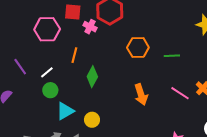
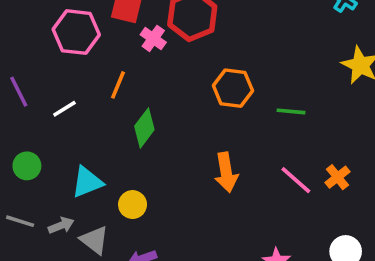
green circle: (50, 90) -> (27, 166), moved

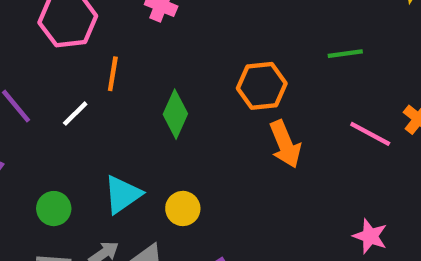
orange line: (118, 85) -> (113, 74), moved
orange hexagon: (233, 88) -> (262, 86), moved
green circle: (27, 166) -> (54, 209), moved

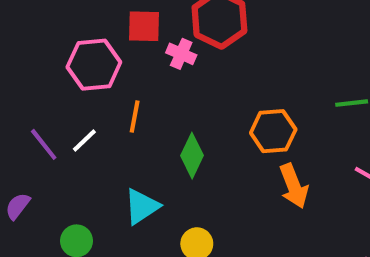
white line: (75, 114) -> (84, 140), moved
cyan triangle: (123, 194) -> (142, 206), moved

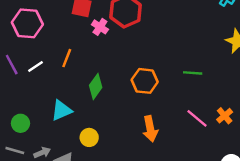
pink hexagon: (94, 65) -> (27, 23), moved
orange arrow: (294, 186) -> (150, 129), moved

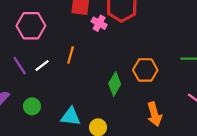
green diamond: (96, 86) -> (115, 84), moved
cyan triangle: (61, 110) -> (71, 117), moved, turned 35
green circle: (20, 123) -> (32, 106), moved

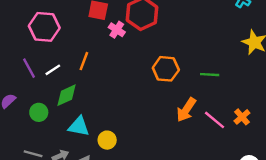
orange hexagon: (145, 70) -> (166, 69), moved
green diamond: (115, 84) -> (66, 95), moved, turned 30
orange arrow: (154, 114) -> (186, 110), moved, turned 45

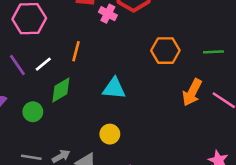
cyan triangle: (79, 126) -> (114, 88), moved

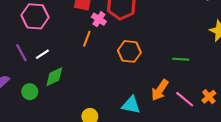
orange line: (76, 51) -> (87, 39), moved
orange hexagon: (165, 51) -> (129, 51), moved
cyan triangle: (114, 88) -> (131, 105), moved

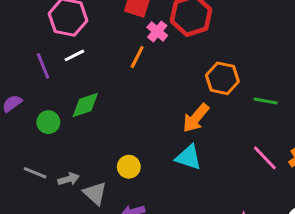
orange hexagon: (129, 51) -> (222, 78), moved
white line: (42, 54) -> (74, 55), moved
orange arrow: (160, 90) -> (196, 118), moved

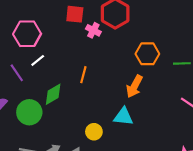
orange line: (137, 57) -> (83, 75), moved
green circle: (48, 122) -> (29, 112), size x1.5
cyan triangle: (189, 157) -> (123, 117), moved

